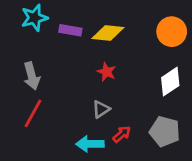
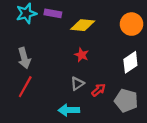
purple rectangle: (70, 30) -> (53, 13), moved
red arrow: (122, 134) -> (99, 90), moved

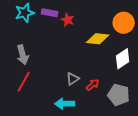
yellow diamond: (83, 25) -> (98, 39), moved
red star: (82, 55) -> (68, 20), moved

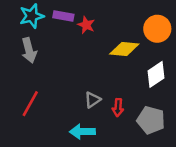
gray arrow: (23, 55) -> (29, 50), moved
red arrow: (93, 85) -> (118, 107), turned 136

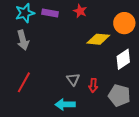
red star: (86, 25) -> (80, 11), moved
gray triangle: (93, 100) -> (73, 79), turned -32

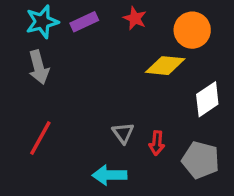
purple rectangle: (50, 13) -> (84, 22), turned -35
orange circle: (124, 23) -> (192, 30), moved

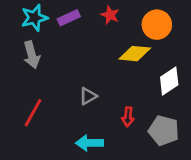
gray triangle: (123, 133) -> (88, 96), moved, turned 36

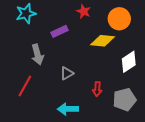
purple rectangle: (69, 18) -> (59, 31), moved
gray arrow: (32, 55) -> (37, 54), moved
gray pentagon: (164, 131) -> (125, 100), turned -30

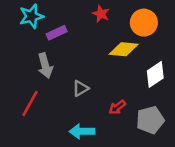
purple rectangle: (59, 31) -> (57, 33), moved
red arrow: (97, 89) -> (117, 107), turned 48

